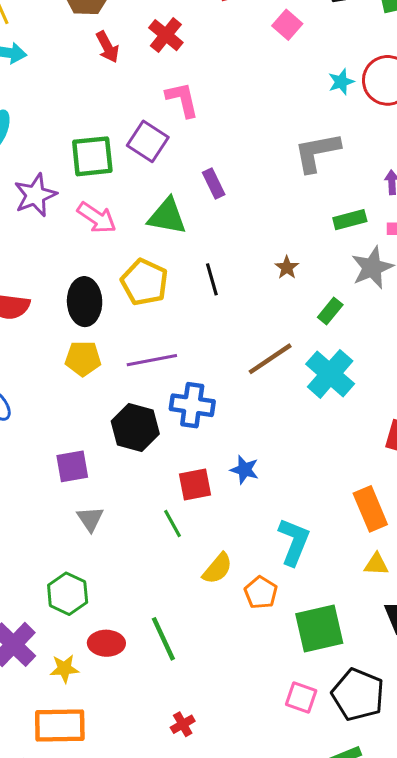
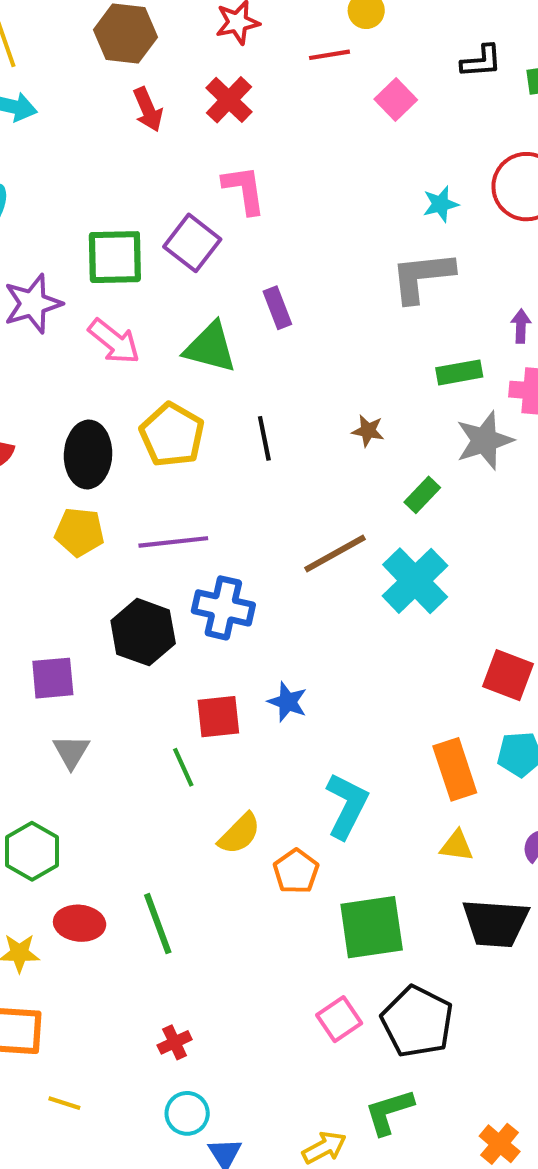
cyan star: (341, 82) -> (441, 204), moved
brown star: (287, 267) -> (368, 431), turned -30
pink square: (301, 697) -> (339, 1019), turned 32

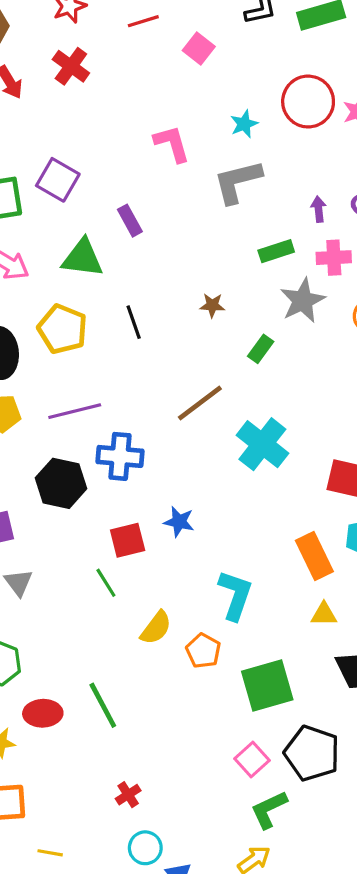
pink L-shape: (244, 190) -> (172, 144), moved
cyan cross: (415, 581) -> (262, 444), moved
green L-shape: (389, 1112) -> (269, 810), moved

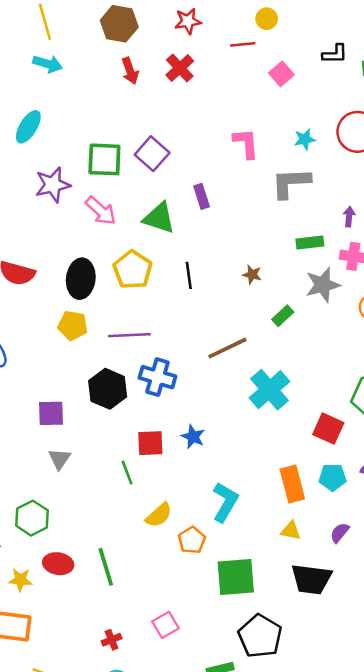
pink square: (252, 760) -> (166, 625), moved

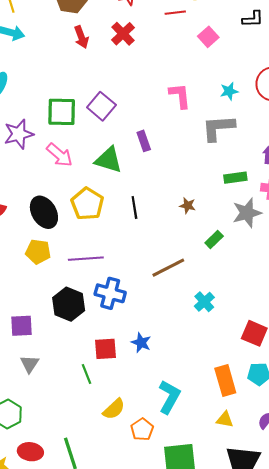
black ellipse: (81, 279) -> (44, 212), turned -36
cyan cross: (269, 390) -> (204, 302), size x0.6

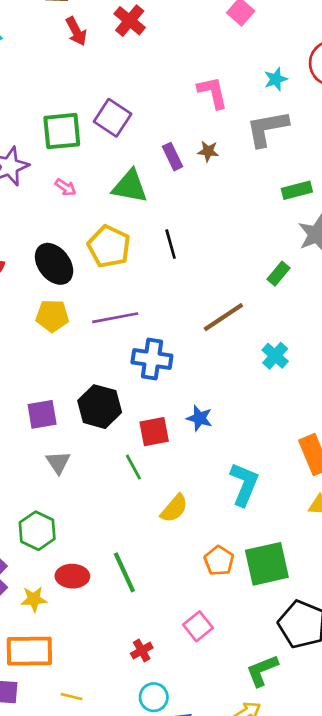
pink arrow: (59, 155) -> (66, 187), size x0.6
brown star: (188, 206) -> (208, 151), moved
black hexagon: (69, 304) -> (100, 407), moved
orange pentagon: (142, 429) -> (219, 561), moved

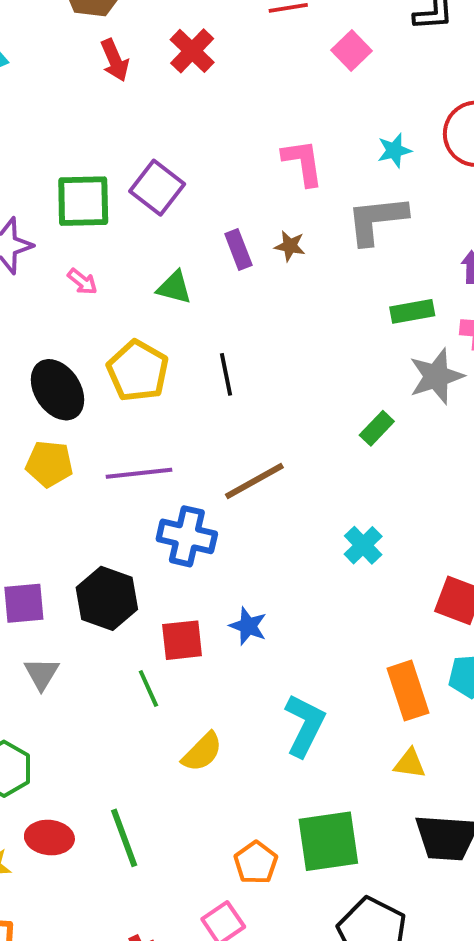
green triangle: (130, 186) -> (174, 287), size x0.7
brown line: (223, 317) -> (254, 481), moved
orange pentagon: (219, 561) -> (256, 863), moved

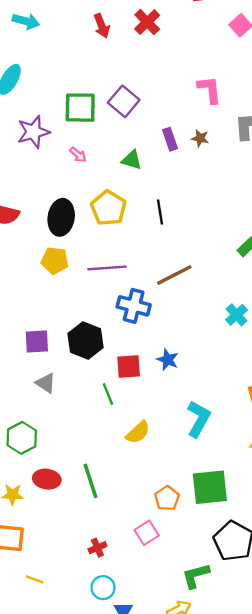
black ellipse: (58, 390) -> (61, 217), turned 40
gray triangle: (42, 674) -> (46, 383), turned -30

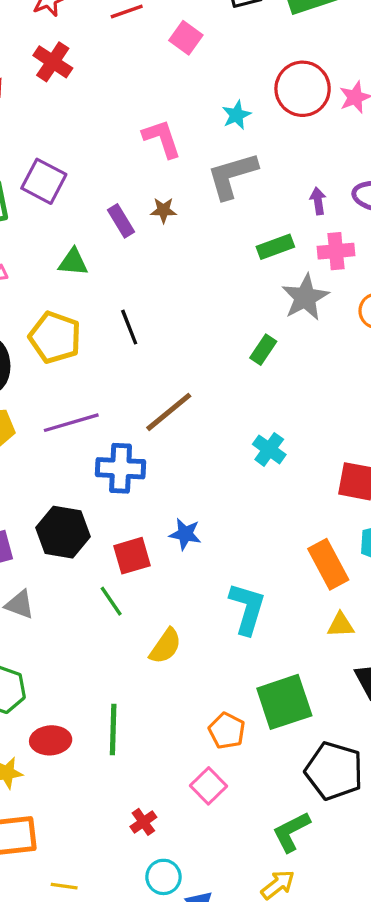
green line: (90, 481) -> (113, 730), turned 32

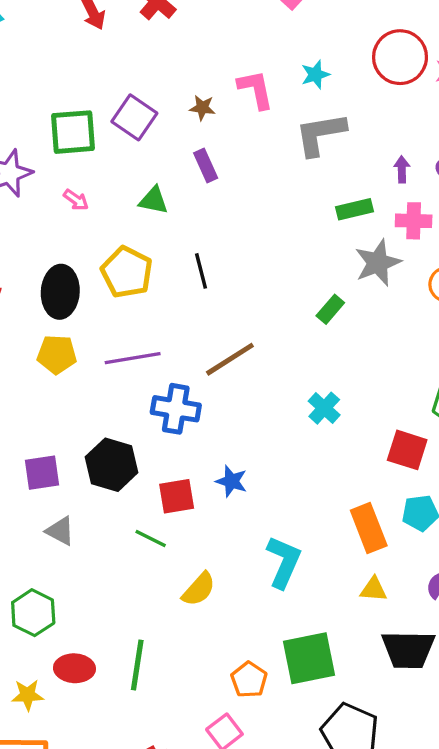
cyan star: (236, 115) -> (315, 75), moved
brown star: (163, 210) -> (202, 108), moved
green line: (111, 601) -> (151, 538), turned -36

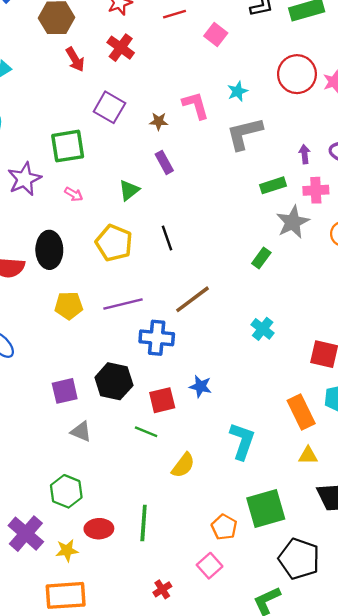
purple square: (134, 117) -> (109, 107), moved
green triangle: (154, 200) -> (129, 190), turned -45
black ellipse: (60, 292) -> (49, 250), moved

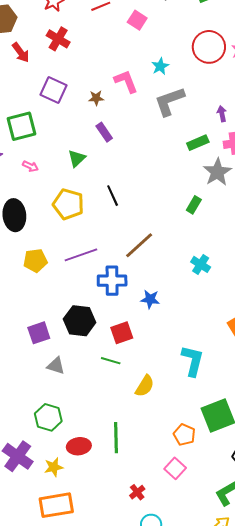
blue star: (200, 386) -> (150, 299), moved

